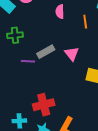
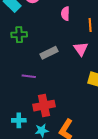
pink triangle: (72, 54) -> (81, 49), moved
purple line: (28, 61) -> (29, 76), moved

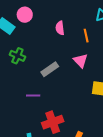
green cross: (19, 35) -> (17, 56), turned 35

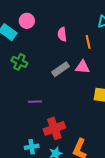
pink triangle: (81, 61) -> (83, 67), turned -42
gray rectangle: (50, 69) -> (61, 69), moved

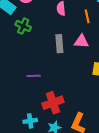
green cross: (19, 62) -> (23, 26), moved
gray rectangle: (61, 69) -> (59, 44), turned -60

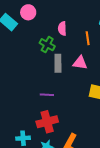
green cross: (23, 26) -> (47, 45), moved
purple line: (34, 76) -> (47, 95), moved

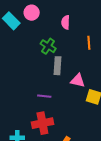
pink semicircle: (62, 29) -> (66, 22), moved
pink triangle: (80, 63) -> (78, 81), moved

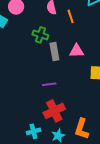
orange line: (89, 43) -> (71, 16), moved
pink triangle: (78, 81) -> (77, 51), moved

